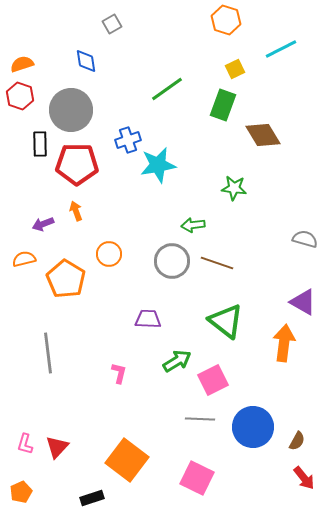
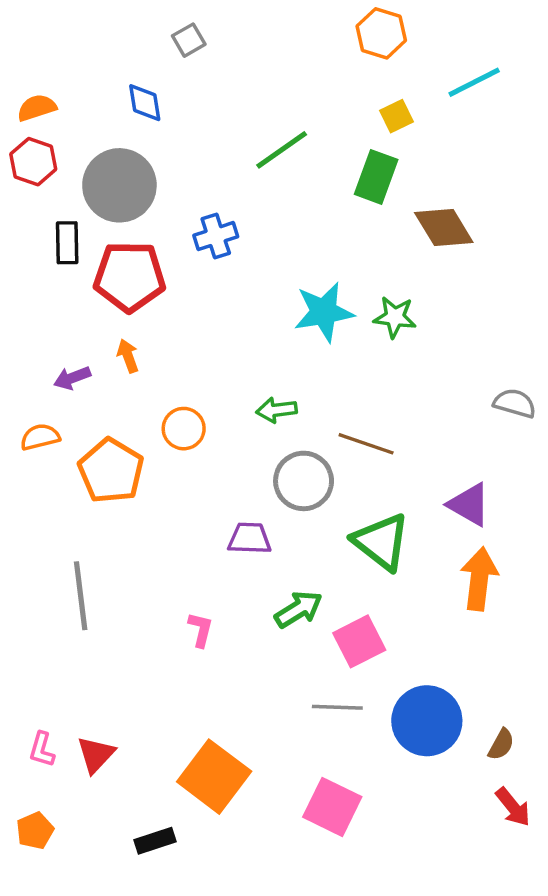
cyan star: (158, 165) -> (324, 312), moved
green arrow: (193, 225) -> (277, 410), moved
gray circle: (172, 261) -> (304, 481), moved
purple triangle: (303, 302) -> (469, 505), moved

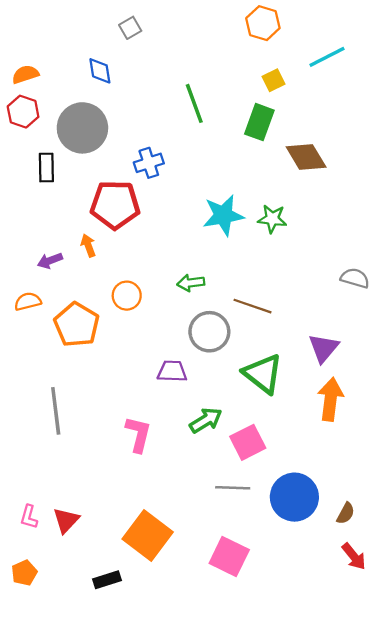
green line: (282, 150) -> (194, 103), turned -75
red pentagon: (130, 277) -> (115, 205), moved
purple triangle: (469, 505) -> (323, 348), turned 40
pink L-shape: (201, 630) -> (138, 434), size x1.5

